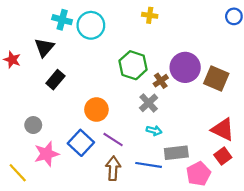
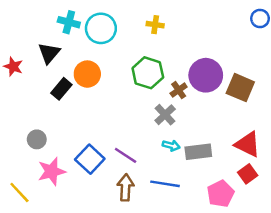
yellow cross: (150, 15) -> (155, 25), moved
orange circle: (96, 110) -> (87, 74), moved
gray rectangle: (176, 153) -> (198, 152), moved

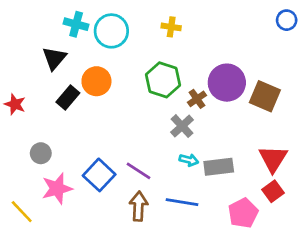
red star: (13, 67) -> (15, 104), moved
red triangle: (248, 144) -> (273, 159), turned 36

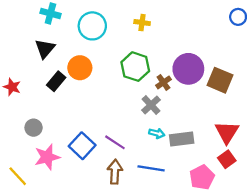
cyan cross: (76, 24) -> (50, 13), moved

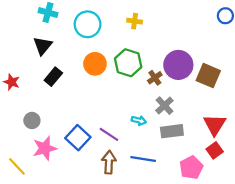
orange circle: (80, 68) -> (95, 64), moved
gray cross: (151, 105) -> (164, 106), moved
cyan arrow: (157, 133) -> (139, 120), moved

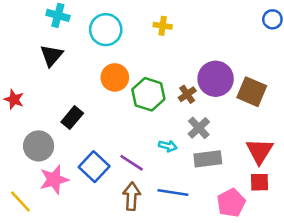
green hexagon: (128, 63) -> (148, 94), moved
black rectangle: (53, 77) -> (72, 118), moved
gray circle: (32, 120) -> (39, 146), size x1.5
red square: (215, 150) -> (260, 182), turned 35

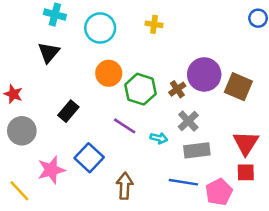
gray circle: (39, 146) -> (22, 131), moved
purple line: (132, 163) -> (125, 126), moved
blue line: (173, 192) -> (183, 182), moved

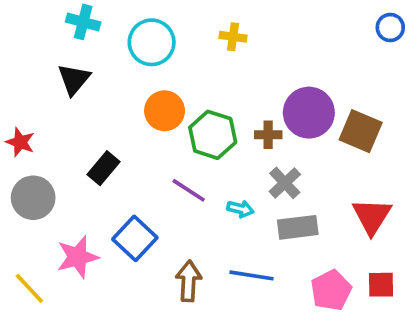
brown cross: (177, 89) -> (268, 135), turned 35
red square: (246, 172) -> (381, 285), moved
blue line: (183, 182) -> (251, 275), moved

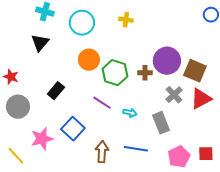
gray cross: (285, 183) -> (174, 95), moved
red triangle: (372, 216) -> (201, 99), moved, turned 30
gray rectangle: (298, 227) -> (161, 123), turned 75

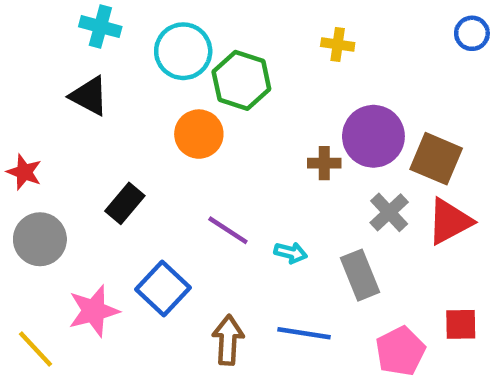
yellow cross: (126, 20) -> (338, 45), moved
black triangle: (40, 43) -> (89, 96), turned -42
green hexagon: (115, 73) -> (241, 80), moved
red square: (206, 154) -> (461, 324), moved

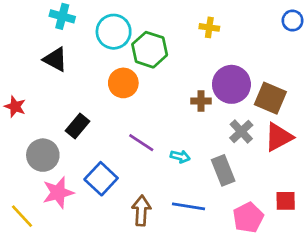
gray circle: (40, 239) -> (43, 155), moved

